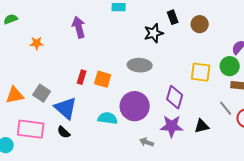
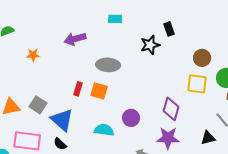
brown circle: (200, 24) -> (202, 58), moved
purple arrow: (79, 27) -> (75, 39), turned -90
gray ellipse: (140, 65) -> (108, 65), moved
purple circle: (135, 106) -> (131, 118), size x0.6
black triangle: (202, 126) -> (208, 138), moved

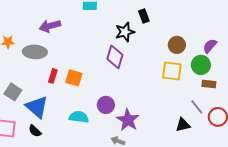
gray ellipse: (108, 65) -> (35, 52), moved
purple diamond: (171, 109) -> (115, 57), moved
purple star: (168, 138) -> (128, 120), moved, turned 30

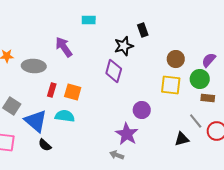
purple arrow: (50, 26) -> (64, 47), moved, turned 70
purple circle: (106, 105) -> (142, 110), moved
cyan semicircle: (79, 117) -> (65, 116), moved
black semicircle: (35, 131) -> (45, 145), moved

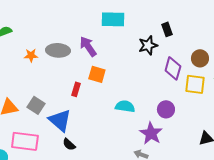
cyan rectangle: (89, 20) -> (113, 19), size x1.6
gray ellipse: (34, 66) -> (58, 50), moved
purple diamond: (114, 71) -> (173, 68), moved
orange square: (73, 92) -> (97, 74), moved
cyan semicircle: (65, 116) -> (125, 106), moved

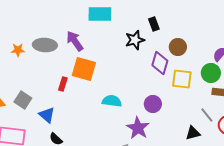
brown circle: (200, 58) -> (178, 47), moved
orange square: (97, 74) -> (84, 69), size x1.4
blue triangle: (60, 120) -> (47, 115), size x0.7

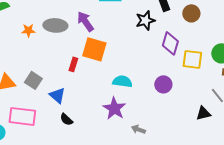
brown circle: (178, 47) -> (191, 13), moved
purple star: (138, 128) -> (114, 108), moved

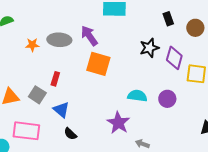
black star: (145, 20) -> (149, 48), moved
red rectangle: (73, 64) -> (55, 79), moved
cyan semicircle: (122, 81) -> (137, 96), moved

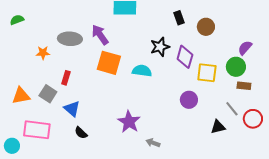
orange star: (32, 45) -> (43, 53), moved
cyan semicircle: (137, 96) -> (142, 71), moved
purple circle: (167, 99) -> (189, 100), moved

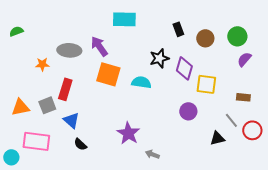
green circle: (236, 67) -> (237, 36), moved
red rectangle: (66, 78) -> (65, 89), size x1.5
gray square: (48, 94) -> (47, 105), turned 36

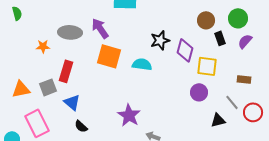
black rectangle: (178, 29) -> (220, 38), moved
green semicircle: (16, 31) -> (17, 13), turned 96
purple circle: (188, 111) -> (199, 92), moved
pink rectangle: (36, 141) -> (37, 123), turned 56

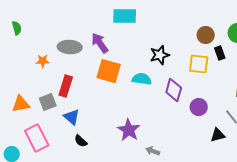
purple diamond: (185, 50) -> (174, 90), moved
yellow square: (207, 66) -> (199, 64), moved

